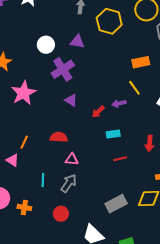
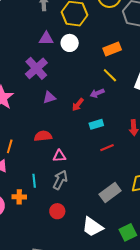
white circle: (46, 45) -> (70, 43), moved
purple triangle: (71, 100) -> (49, 98), turned -40
orange cross: (24, 207) -> (19, 197), moved

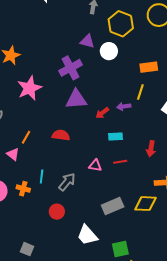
yellow line: (110, 75) -> (140, 92), turned 49
purple triangle: (49, 98) -> (76, 99), size x1.6
pink triangle: (59, 156) -> (95, 165), moved

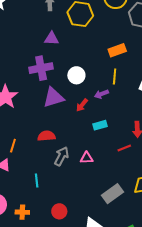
white circle: (109, 51) -> (76, 75), moved
purple cross: (70, 68) -> (41, 68), turned 30
red line: (120, 162) -> (124, 148), moved
gray arrow: (67, 182) -> (62, 156), moved
orange cross: (23, 189) -> (22, 212), moved

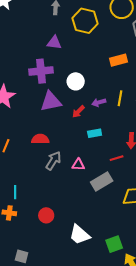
yellow line: (115, 76) -> (120, 98), moved
cyan line: (37, 180) -> (15, 192), moved
gray rectangle: (112, 194) -> (102, 182), moved

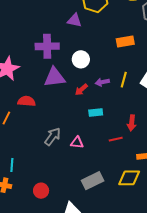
purple triangle: (54, 43) -> (74, 20), moved
red semicircle: (40, 139) -> (27, 101), moved
gray rectangle: (102, 182) -> (93, 181), moved

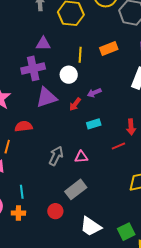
purple triangle: (74, 20) -> (43, 44), moved
yellow line: (124, 80) -> (80, 55), moved
gray rectangle: (93, 181) -> (76, 189), moved

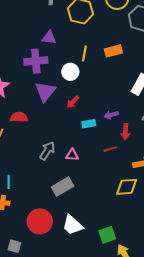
purple arrow: (94, 93) -> (111, 115), moved
purple triangle: (46, 97) -> (45, 92), turned -40
red circle: (55, 211) -> (40, 221), moved, size x1.6

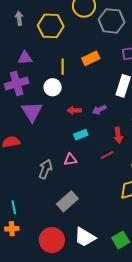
red arrow: (73, 102) -> (74, 110), moved, turned 56
purple arrow: (111, 115) -> (99, 110), moved
pink triangle: (72, 155) -> (70, 159), moved

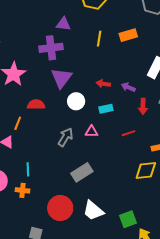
white circle: (53, 87) -> (76, 101), moved
purple arrow: (99, 110) -> (128, 87), turned 40
red arrow: (118, 135) -> (143, 106), moved

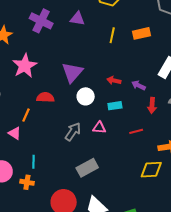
purple cross: (51, 48) -> (41, 21), moved, turned 30

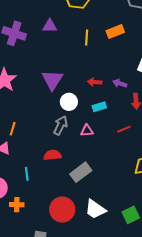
red semicircle: (45, 97) -> (52, 155), moved
gray arrow: (73, 132) -> (60, 125), moved
orange cross: (27, 182) -> (17, 205), moved

